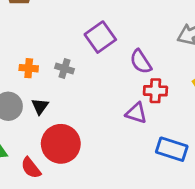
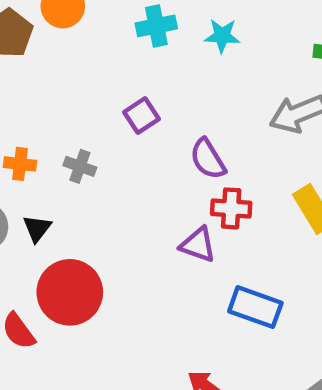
purple square: (100, 37) -> (142, 116), size x0.7

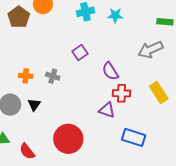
red circle: (70, 292) -> (68, 139), moved

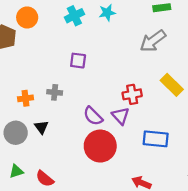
purple square: (80, 52) -> (78, 61), turned -35
purple semicircle: (110, 71) -> (93, 116), moved
purple triangle: (107, 110) -> (121, 116), turned 42
red circle: (68, 139) -> (100, 146), moved

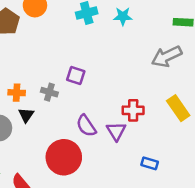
purple square: (78, 61) -> (76, 75), moved
black triangle: (41, 127) -> (26, 115), moved
blue rectangle: (156, 139) -> (150, 163), size x0.6
red circle: (100, 146) -> (64, 157), moved

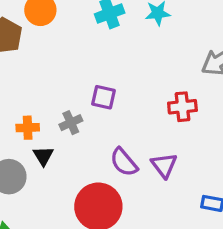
gray cross: (49, 92) -> (71, 123), turned -35
red cross: (133, 110) -> (182, 107), moved

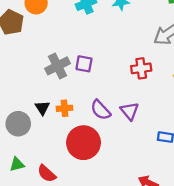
gray cross: (71, 123) -> (58, 66), moved, size x1.5
orange cross: (28, 128) -> (64, 108), moved

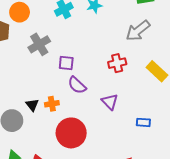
gray cross: (58, 66) -> (39, 44), moved
purple semicircle: (101, 110) -> (77, 85), moved

